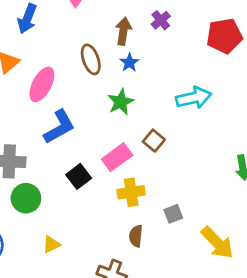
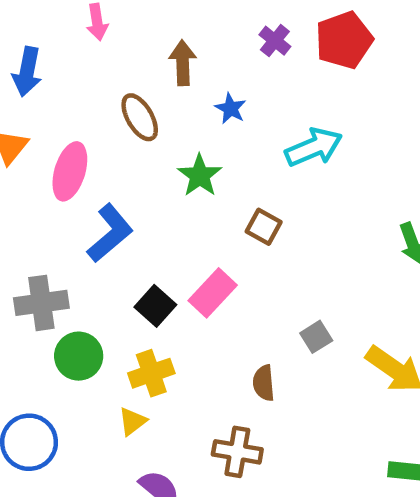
purple cross: (161, 20) -> (275, 41), moved
blue star: (129, 62) -> (231, 109), moved
pink rectangle: (117, 157) -> (213, 293), moved
yellow cross: (131, 192) -> (151, 373), moved

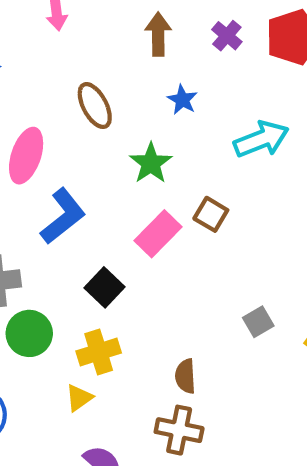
brown arrow: (183, 63) -> (158, 34), moved
pink rectangle: (213, 293) -> (158, 234), moved
brown semicircle: (264, 383) -> (185, 376), moved

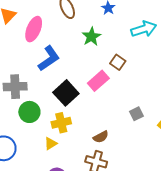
pink rectangle: (158, 234) -> (98, 81), moved
black square: (105, 287) -> (66, 93), size x1.4
brown semicircle: (185, 376) -> (101, 137), turned -119

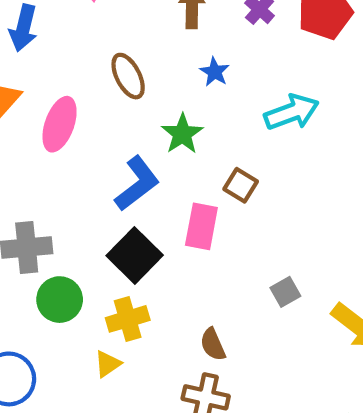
blue L-shape: (49, 58) -> (137, 184), moved
pink rectangle: (98, 81) -> (201, 226), turned -35
brown semicircle: (101, 137) -> (213, 344), turned 98

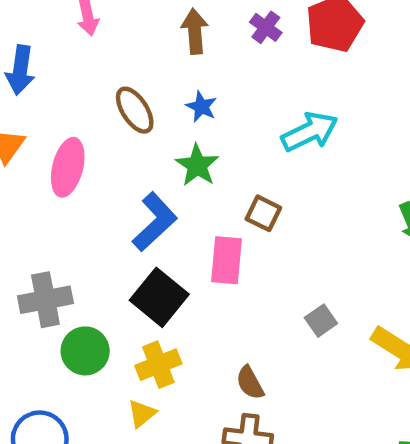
blue star: (215, 72) -> (201, 107), moved

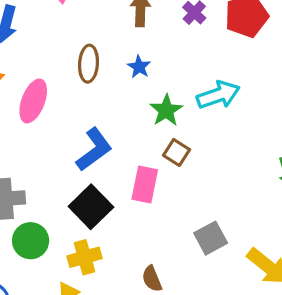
brown ellipse: (135, 110) -> (89, 64), turned 30
green star: (197, 165) -> (166, 110), moved
gray square: (321, 321) -> (211, 238), size x1.4

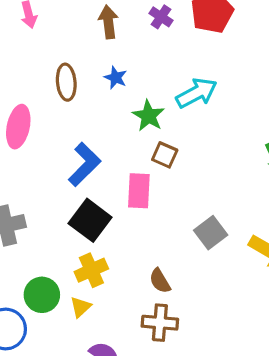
green circle: (31, 241) -> (42, 295), moved

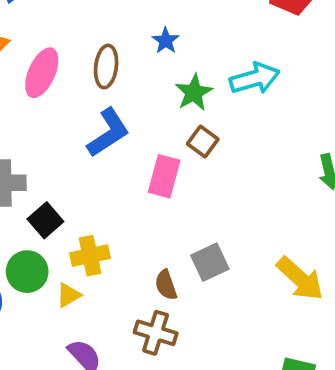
brown ellipse: (66, 82) -> (106, 67), moved
black square: (90, 220) -> (45, 220), moved, size x0.7
gray square: (211, 233) -> (210, 262), moved

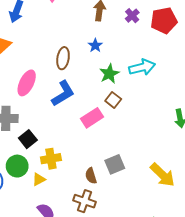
pink ellipse: (42, 73) -> (27, 83), moved
pink rectangle: (164, 176) -> (92, 118), turned 40

